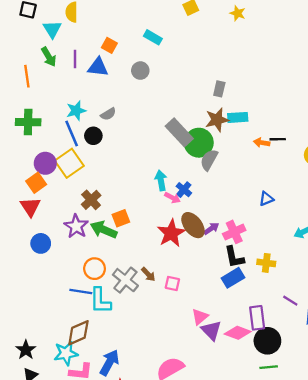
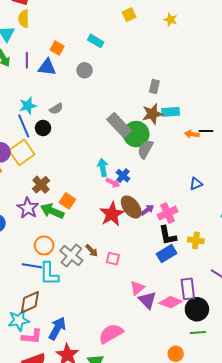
orange square: (121, 218) -> (67, 201), turned -35

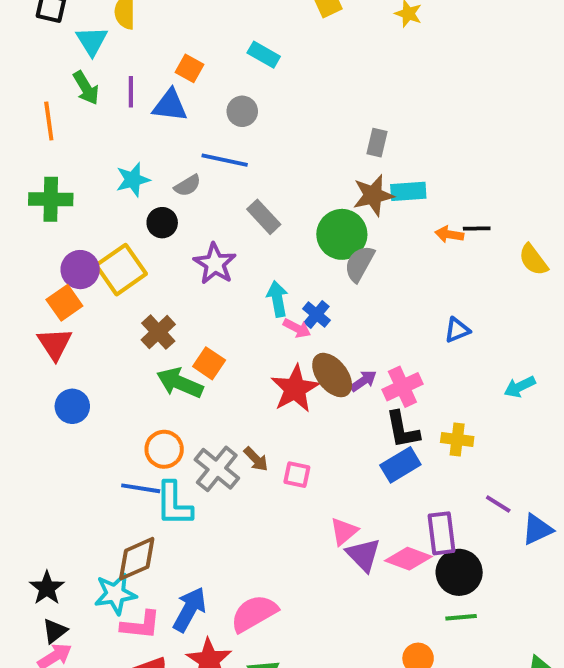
gray rectangle: (119, 125) -> (264, 217), moved, size x0.7
blue line: (24, 126) -> (225, 160), moved, turned -55
purple star: (28, 208) -> (215, 264), moved
pink semicircle: (111, 334) -> (254, 613), moved

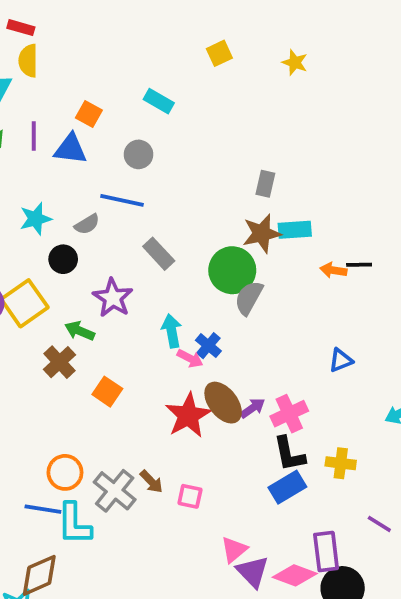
green arrow: (180, 383) -> (80, 331), moved, size x0.7

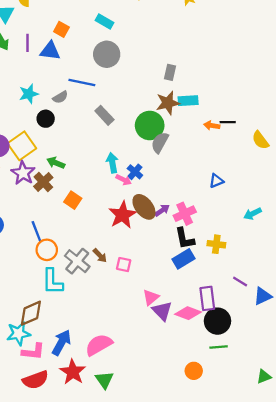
gray circle: (139, 154) -> (107, 54), moved, size x1.5
purple star: (113, 298) -> (23, 173), moved
blue line: (43, 509) -> (37, 232), moved, turned 60

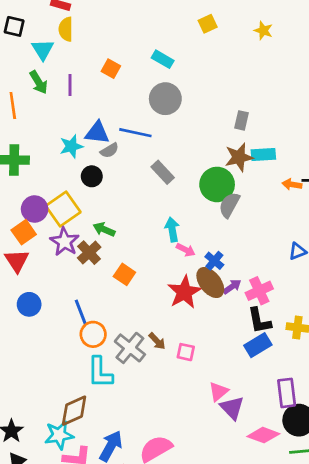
blue triangle: (50, 51) -> (97, 133), moved
blue cross: (135, 172) -> (214, 261), moved
pink diamond: (188, 313) -> (263, 435), moved

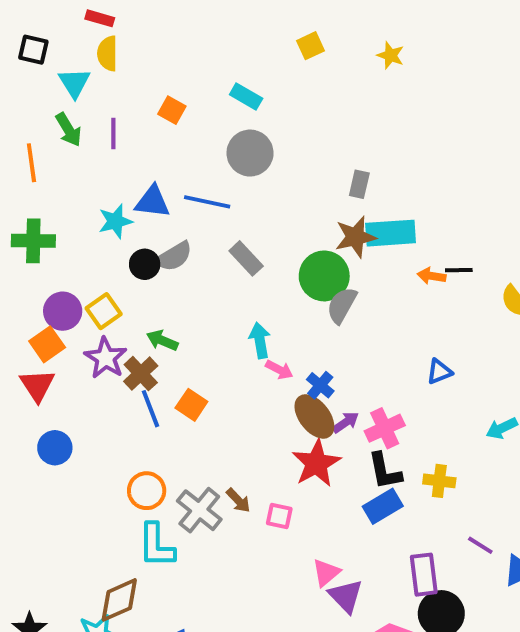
gray semicircle: (109, 150) -> (174, 256), moved, size x1.4
cyan rectangle: (263, 155) -> (391, 233), size x1.4
yellow square: (63, 209) -> (104, 311), size x0.7
red star: (184, 292) -> (316, 463), moved
blue line: (81, 313) -> (150, 409), moved

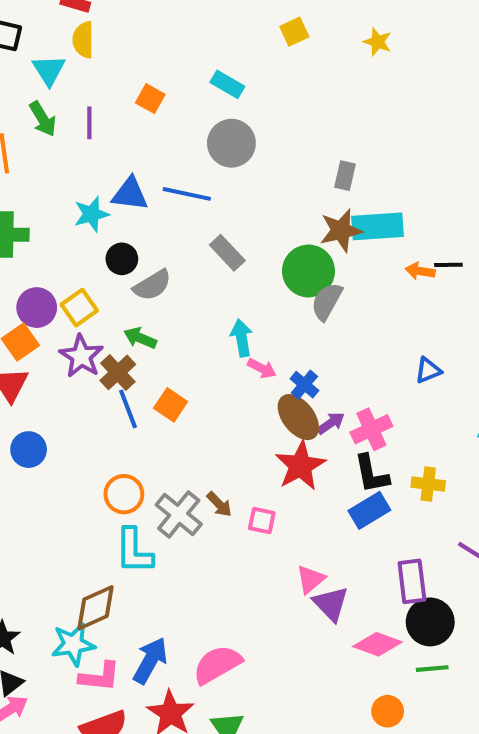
gray semicircle: (174, 256) -> (152, 285), moved

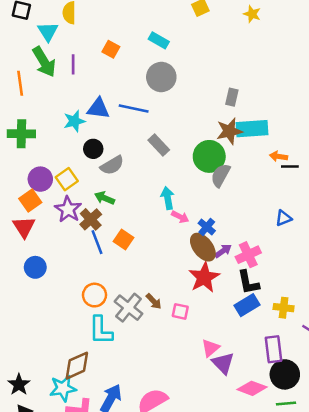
green arrow: (43, 119) -> (44, 62), size x1.4
black line: (448, 265) -> (290, 166), moved
yellow cross: (428, 484) -> (284, 308), moved

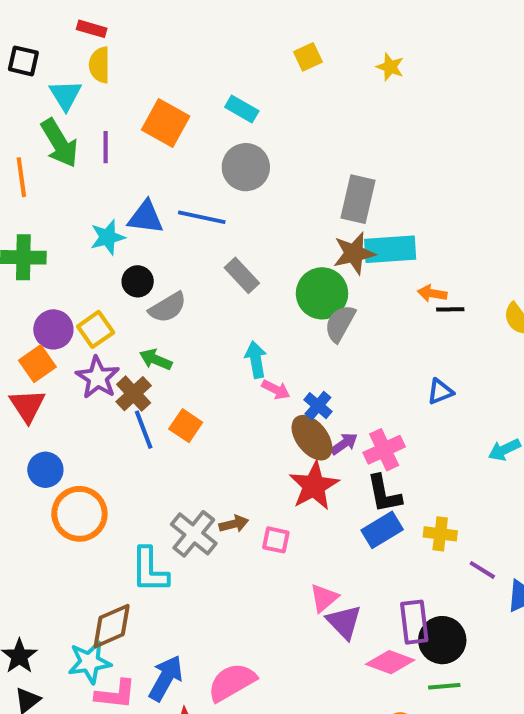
orange square: (111, 49) -> (166, 123), size x1.6
gray rectangle: (232, 97) -> (358, 199), size x1.6
orange circle: (94, 295) -> (79, 514), moved, size x1.4
brown arrow: (154, 301) -> (234, 524), turned -60
purple rectangle: (273, 349) -> (414, 622), moved

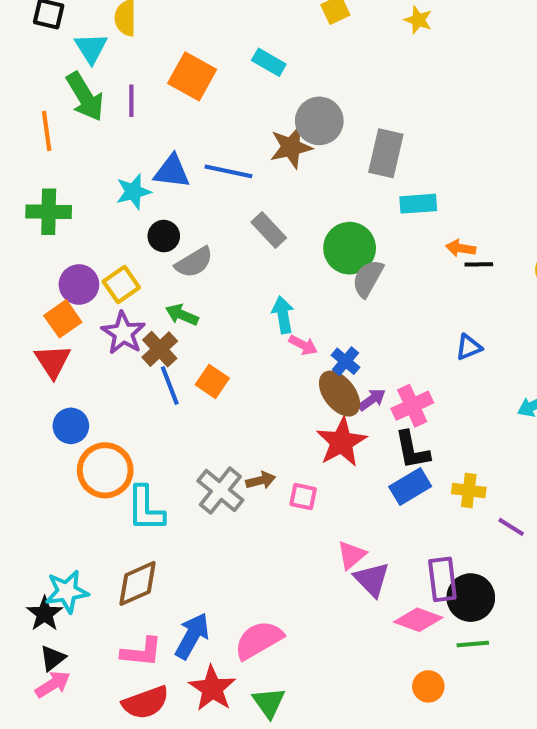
gray circle: (246, 167) -> (319, 121), moved
cyan rectangle: (390, 249) -> (418, 204), size x0.7
brown star: (354, 253) -> (291, 147), moved
cyan L-shape: (150, 570) -> (146, 509), moved
cyan star: (90, 662) -> (67, 591), moved

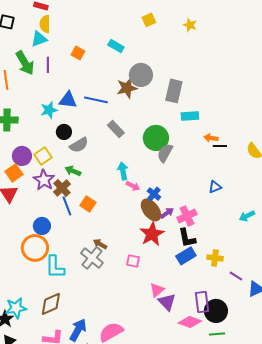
cyan triangle: (91, 48) -> (39, 39), moved, turned 42
orange square: (192, 76) -> (78, 53), size x0.6
blue circle: (71, 426) -> (42, 226), moved
brown arrow: (261, 480) -> (100, 244), moved, turned -136

